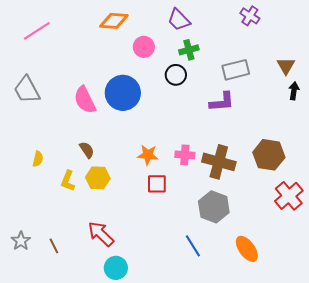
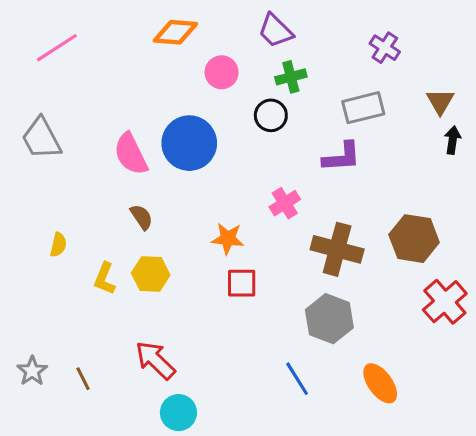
purple cross: (250, 16) -> (385, 48), moved
brown semicircle: (87, 150) -> (142, 217), moved
pink cross: (185, 155) -> (285, 203), moved, turned -36

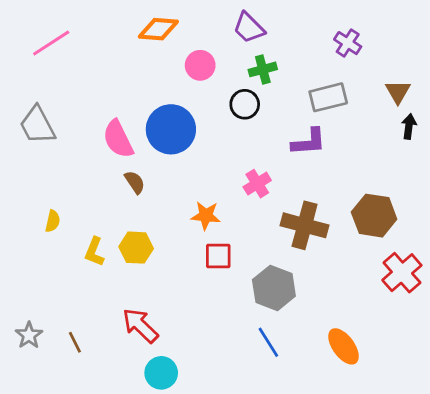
brown semicircle: (142, 217) -> (135, 182), moved
gray hexagon: (329, 319) -> (274, 288), moved

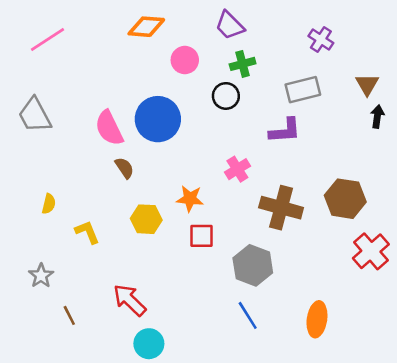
yellow hexagon: (136, 248) -> (146, 219), moved
yellow L-shape: (94, 252) -> (87, 232), turned 136
gray star: (29, 335) -> (41, 276), moved
orange ellipse: (343, 346) -> (317, 319), turned 44

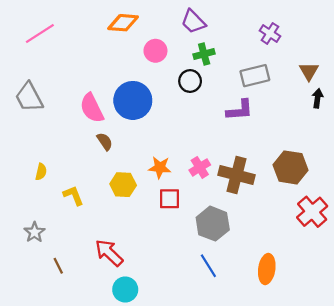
pink cross: (237, 169) -> (200, 167), moved

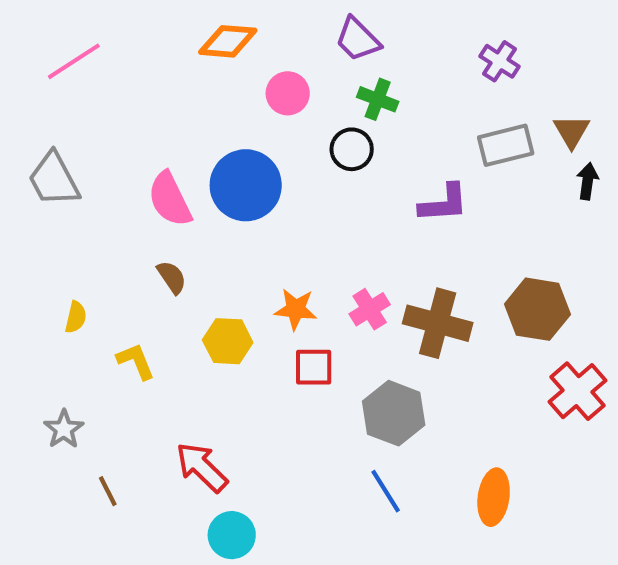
green cross: (204, 54) -> (378, 99), turned 36
gray rectangle: (255, 76) -> (506, 145), moved
brown semicircle: (105, 142) -> (172, 277), moved

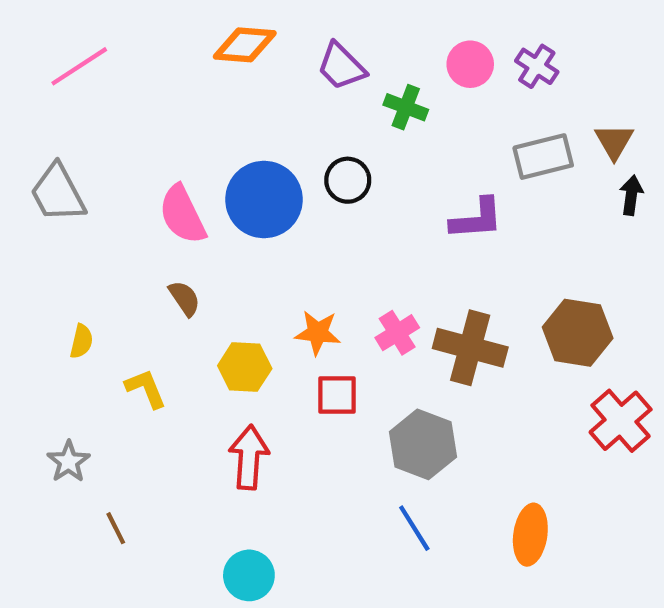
purple trapezoid: (358, 39) -> (341, 66), moved
pink circle: (288, 93) -> (470, 64), moved
black circle: (352, 149) -> (348, 180), moved
red arrow: (202, 467) -> (249, 457), moved, turned 50

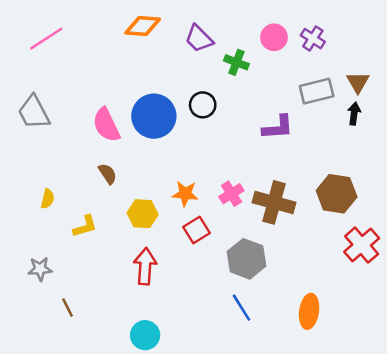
black arrow: (631, 195) -> (354, 114), moved
yellow L-shape: (146, 389) -> (85, 226), turned 96
red square: (337, 395) -> (196, 230), turned -32
gray star: (69, 462) -> (40, 269), turned 30

